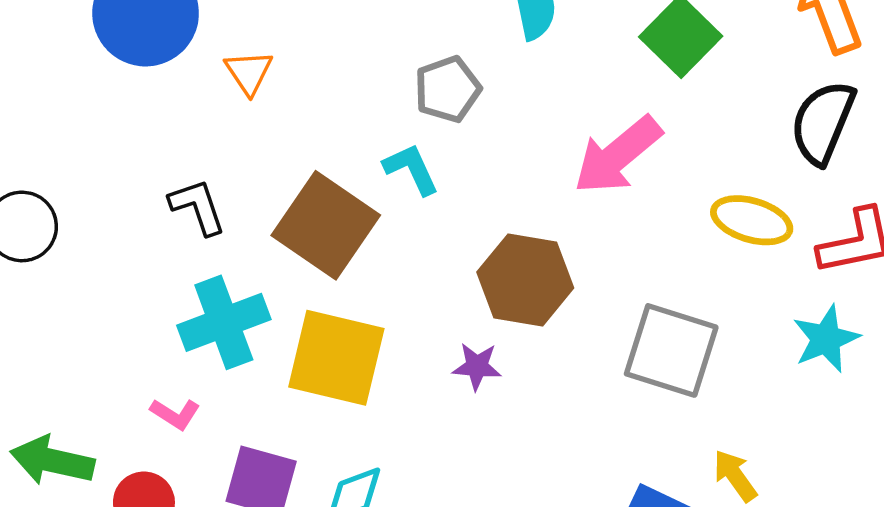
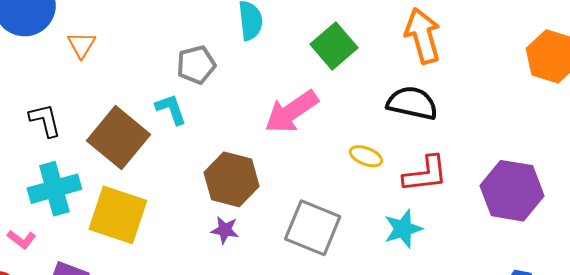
black semicircle: (823, 122) -> (412, 103), turned 75
yellow ellipse: (752, 220) -> (366, 156), size x0.7
purple star: (477, 366) -> (225, 230), moved

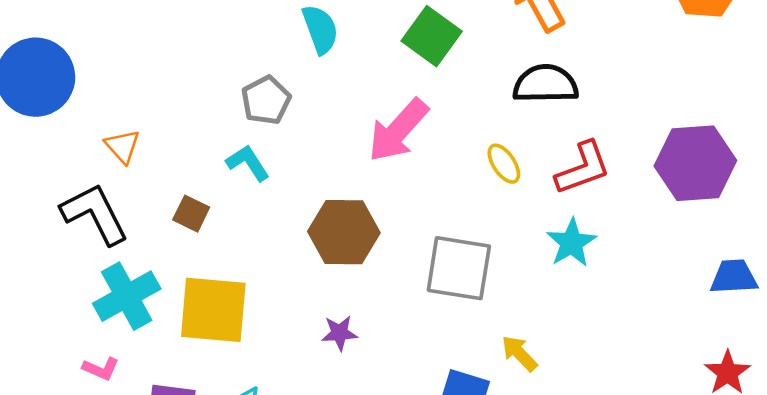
orange triangle: (82, 45) -> (122, 146), moved
black L-shape: (45, 120) -> (95, 214), size x1.5
brown square: (119, 138) -> (191, 214), size x0.5
yellow ellipse: (366, 156) -> (504, 164), turned 48
purple star: (225, 230) -> (340, 333), moved

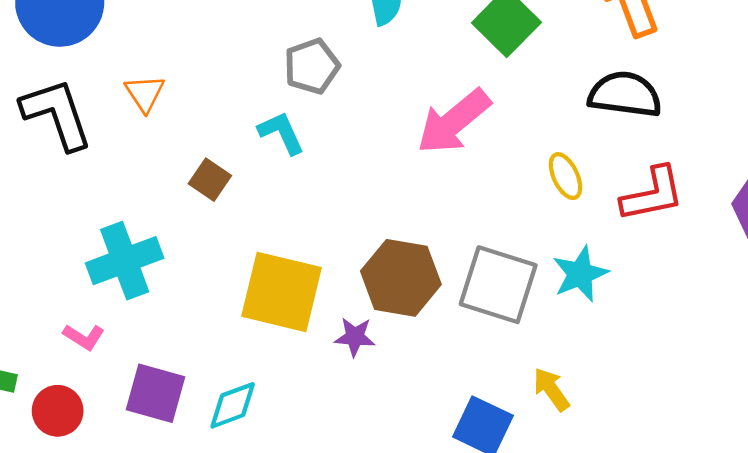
black L-shape: (95, 214) -> (57, 114), moved
brown hexagon: (344, 232) -> (401, 278), moved
cyan star: (571, 243) -> (580, 274), moved
yellow square: (213, 310) -> (281, 292), moved

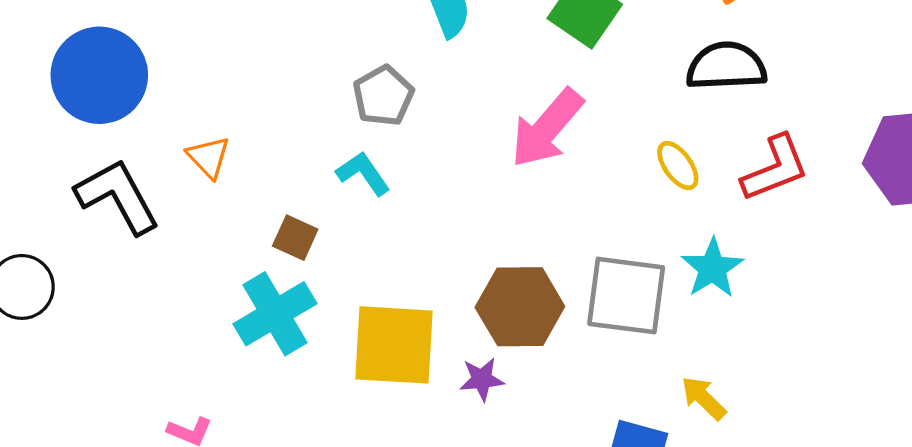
cyan cross: (125, 261) -> (275, 314), moved

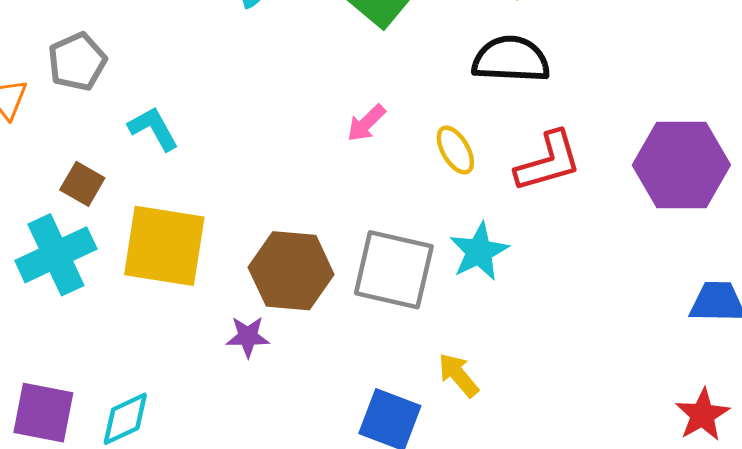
gray pentagon: (383, 96) -> (77, 62), moved
pink arrow: (547, 128) -> (366, 123), moved, size x0.5
yellow square: (394, 345) -> (164, 246), moved

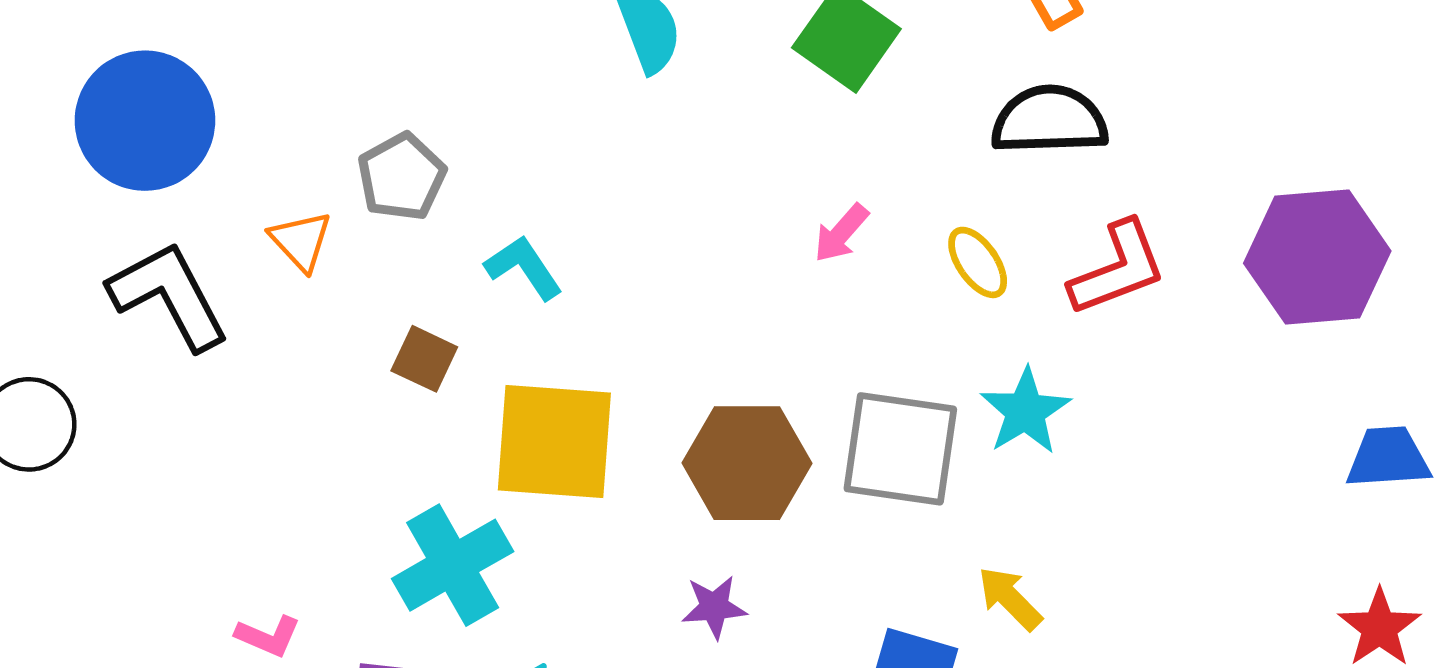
cyan cross: (56, 255) -> (453, 565), moved
purple star: (248, 337) -> (714, 607), moved

